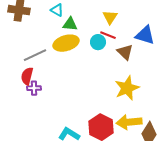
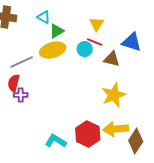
green triangle: (70, 24) -> (57, 31), turned -35
brown triangle: (125, 52) -> (112, 59), turned -30

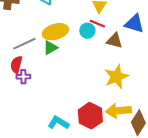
green triangle: (57, 31) -> (50, 48), moved

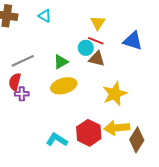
yellow ellipse: (55, 32) -> (64, 86), moved
brown triangle: (114, 41) -> (97, 59), moved
green triangle: (50, 48) -> (61, 62), moved

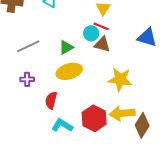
blue triangle: (133, 41) -> (147, 37), moved
red semicircle: (15, 82) -> (51, 100), moved
yellow star: (115, 94) -> (120, 79), turned 30

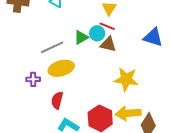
gray line: (28, 46) -> (52, 47), moved
green triangle: (66, 47) -> (81, 37), moved
yellow ellipse: (69, 71) -> (61, 68), moved

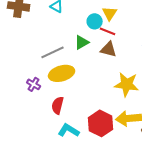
cyan circle: (97, 33) -> (95, 21), moved
purple cross: (33, 79) -> (34, 84), turned 32

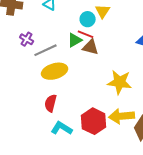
red line: (108, 31) -> (86, 34), moved
brown triangle: (109, 49) -> (91, 47), moved
purple cross: (34, 84) -> (27, 39), moved

